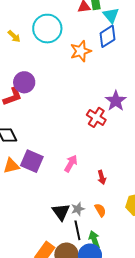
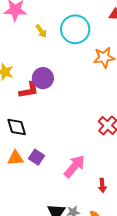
purple square: (32, 161) -> (36, 157), size x0.7
pink arrow: (71, 163) -> (74, 166), size x1.4

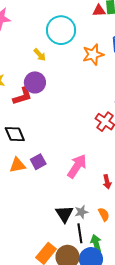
yellow arrow: (41, 31) -> (40, 55), moved
purple square: (36, 157) -> (38, 162), turned 35

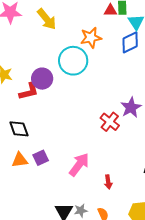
cyan circle: (61, 30) -> (73, 61), moved
yellow arrow: (40, 55) -> (47, 19), moved, size x1.6
orange star: (93, 55) -> (91, 38), moved

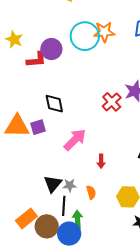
orange star: (91, 38) -> (104, 32), moved
black diamond: (19, 129) -> (54, 104), moved
orange triangle: (20, 160) -> (17, 126), size x1.5

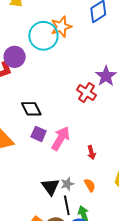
purple square: (38, 127) -> (39, 134), moved, turned -35

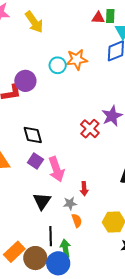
cyan circle: (43, 36) -> (58, 65), size x0.6
pink arrow: (61, 138) -> (56, 169), turned 120
gray star: (67, 184) -> (70, 203), moved
black triangle: (50, 187) -> (42, 201), moved

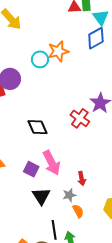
black diamond: (33, 135) -> (38, 127), moved
purple square: (35, 161) -> (31, 169), moved

